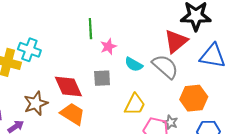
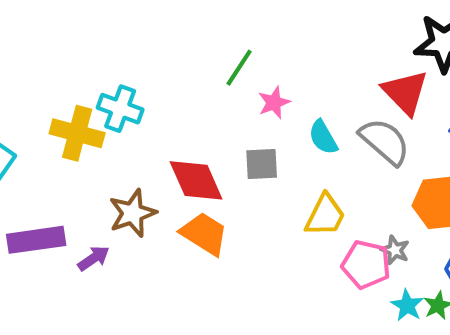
green line: (90, 29) -> (239, 68), turned 36
red triangle: (176, 41) -> (405, 92), turned -35
cyan semicircle: (134, 64) -> (323, 137), turned 30

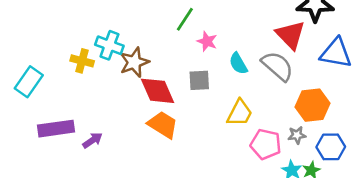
pink star: (274, 102) -> (207, 41), turned -30
yellow cross: (77, 133) -> (82, 61), size x0.7
brown star: (132, 213) -> (134, 62), moved
gray star: (395, 250) -> (297, 135), moved, turned -30

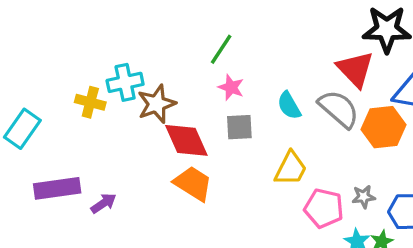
pink star: (207, 41) -> (231, 87), moved
cyan cross: (109, 45) -> (125, 82), turned -32
orange hexagon: (313, 105) -> (383, 127), moved

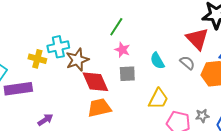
gray semicircle: (339, 109) -> (187, 63), size x0.6
orange trapezoid: (193, 183) -> (99, 108), turned -45
purple rectangle: (57, 188) -> (18, 89), moved

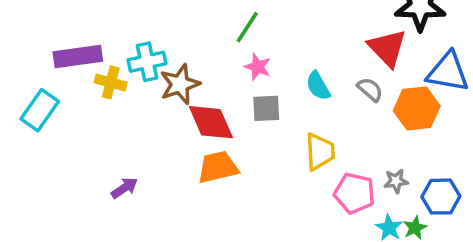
purple rectangle: (18, 89) -> (78, 57), moved
yellow trapezoid: (158, 99) -> (320, 152), turned -30

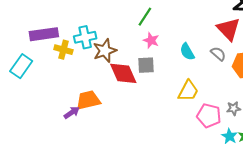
gray square: (266, 108) -> (146, 65), moved
yellow trapezoid: (320, 152) -> (188, 91), turned 30
orange trapezoid: (218, 167) -> (88, 100), moved

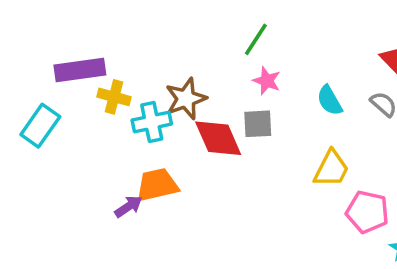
cyan cross: (85, 37) -> (152, 122), moved

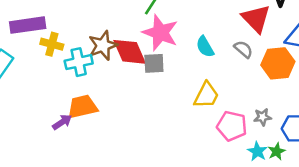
pink star: (267, 81) -> (160, 33), size x1.8
red diamond: (218, 138) -> (130, 52), moved

